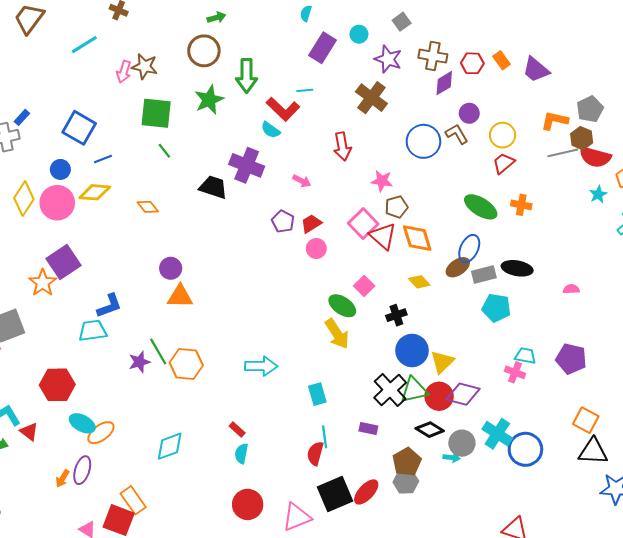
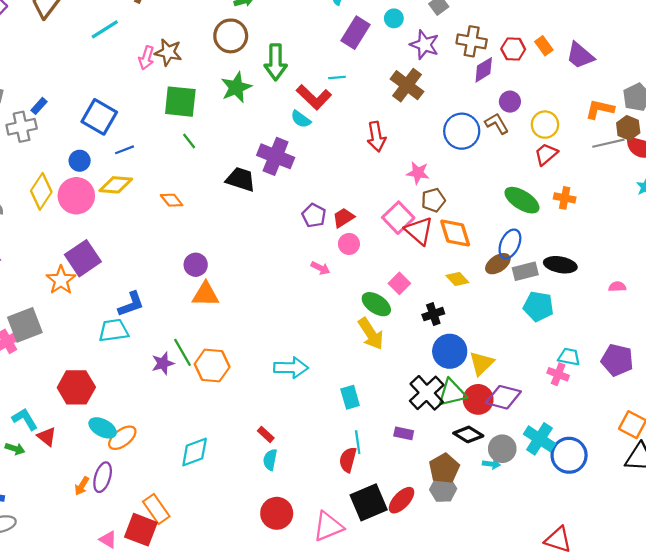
pink arrow: (302, 181) -> (320, 268), moved

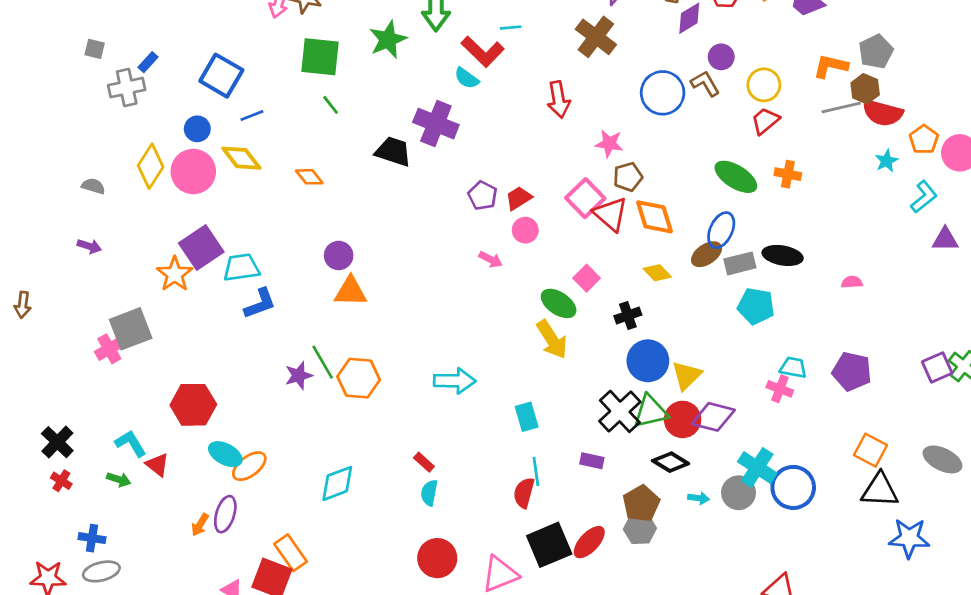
yellow diamond: (116, 185) -> (241, 158), turned 48
cyan trapezoid: (114, 330) -> (241, 267), moved
gray circle: (502, 449) -> (739, 493), moved

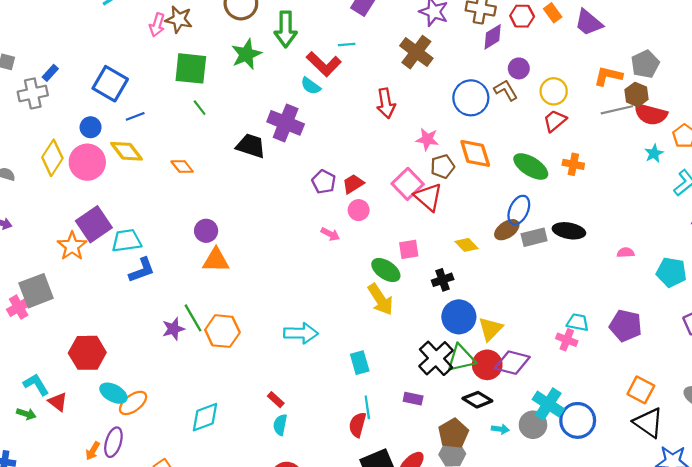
orange diamond: (655, 217) -> (475, 153), moved
pink square: (587, 278) -> (409, 249), turned 36
cyan pentagon: (756, 306) -> (671, 272), moved
black triangle: (880, 490) -> (648, 423), turned 32

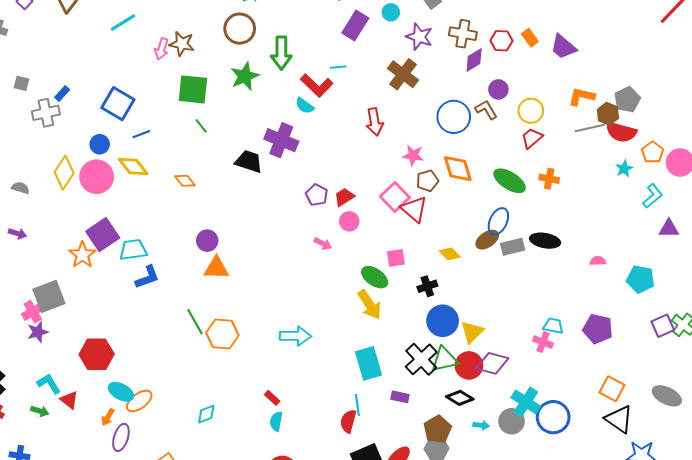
gray pentagon: (645, 64) -> (627, 100), moved
purple star: (173, 329) -> (38, 332), moved
cyan rectangle: (360, 363) -> (369, 363), moved, size x1.5
cyan diamond: (205, 417) -> (206, 414), size x0.7
orange arrow: (93, 451) -> (108, 417), moved

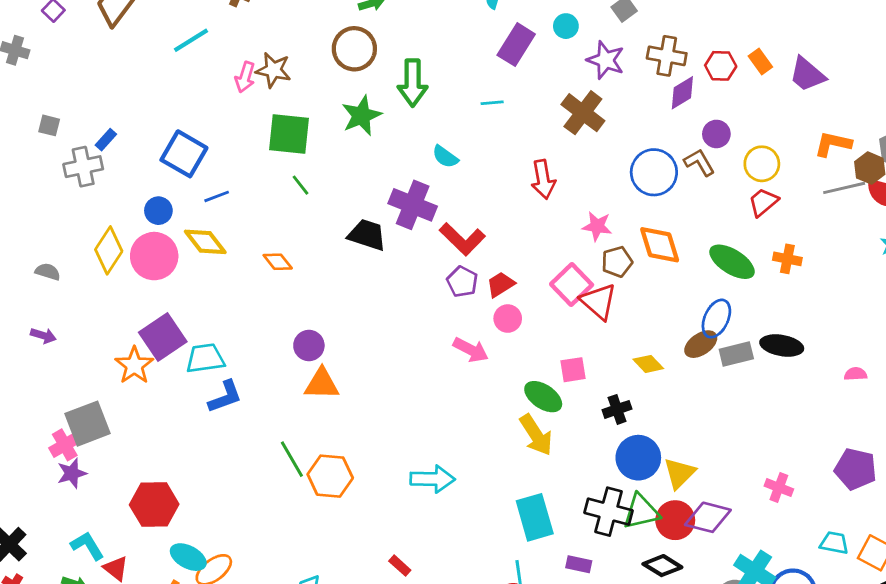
red L-shape: (317, 85) -> (462, 239), moved
pink arrow: (323, 244) -> (471, 350), size x1.4
cyan trapezoid: (553, 326) -> (834, 543), moved
black cross: (421, 359) -> (608, 512), turned -32

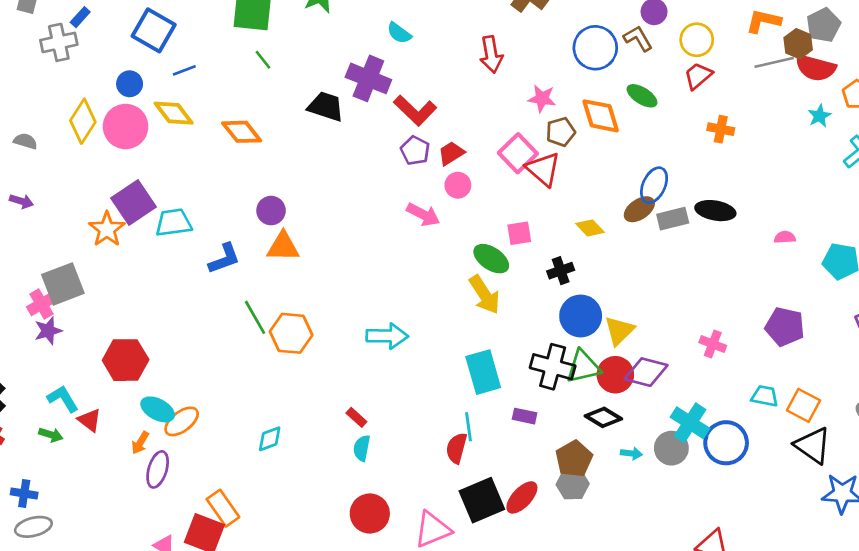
orange diamond: (278, 262) -> (242, 132), size x1.4
green ellipse: (732, 262) -> (642, 96), moved, size x0.7
blue L-shape: (225, 397) -> (224, 259), moved

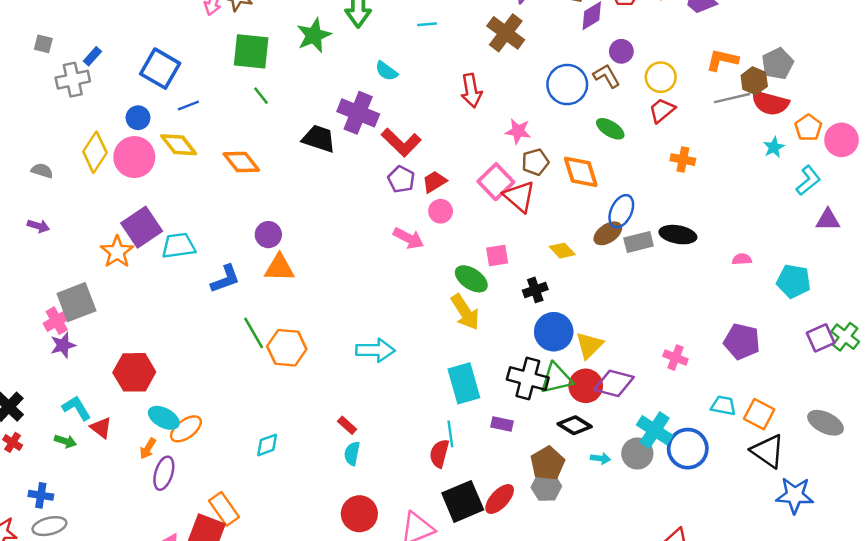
orange diamond: (601, 116) -> (581, 172), moved

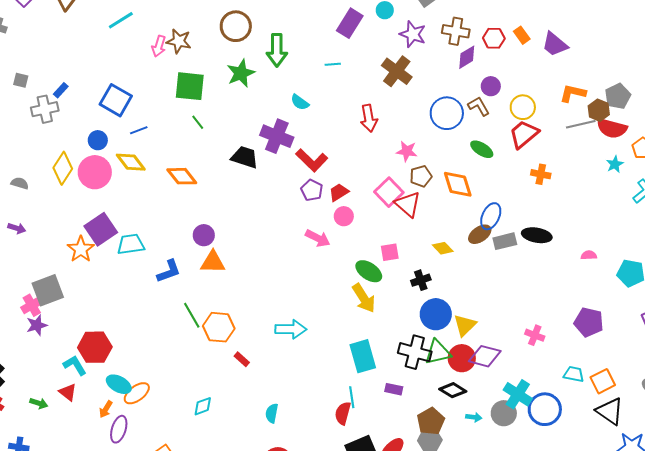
red trapezoid: (662, 110) -> (524, 134), size x1.4
cyan L-shape: (76, 408) -> (75, 365), moved
orange square: (759, 414) -> (603, 381), turned 35
red rectangle: (347, 425) -> (242, 359), moved

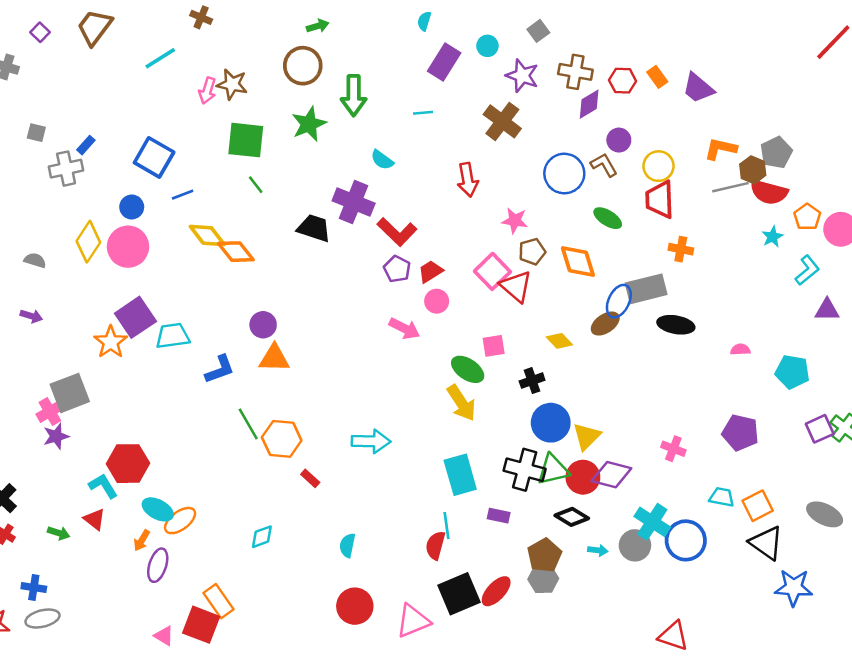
red trapezoid: (524, 134) -> (660, 200), turned -52
yellow diamond: (131, 162) -> (207, 236), moved
gray rectangle: (505, 241) -> (646, 289), moved, size x1.4

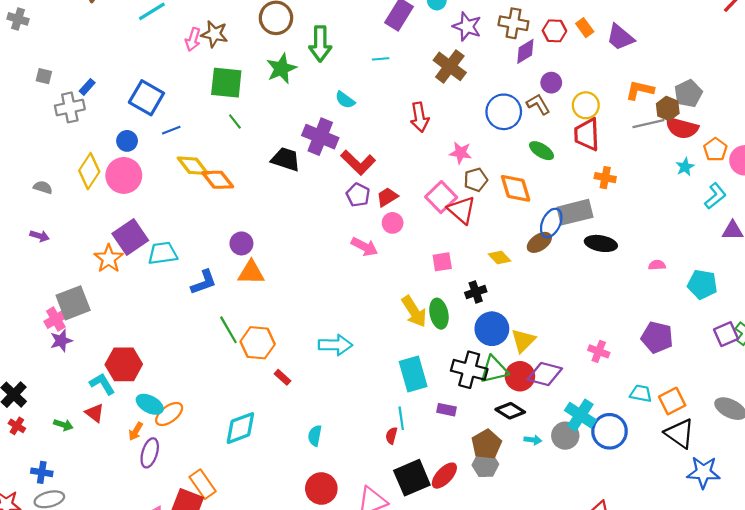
green ellipse: (468, 369) -> (439, 314), moved, turned 44
cyan diamond: (262, 537) -> (240, 428), size x1.6
red semicircle: (435, 545) -> (391, 436), size x0.7

